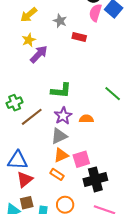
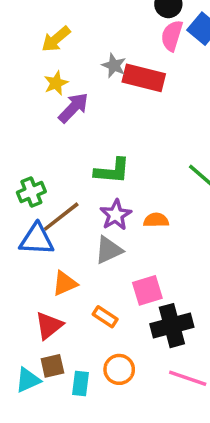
gray star: (60, 21) -> (114, 66), moved
red rectangle: (79, 37) -> (144, 78), size x1.6
orange triangle: (61, 155) -> (65, 283), moved
blue triangle: (18, 160) -> (37, 239), moved

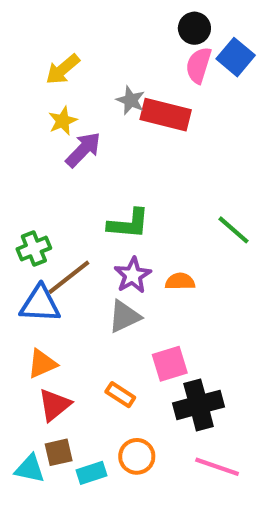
orange triangle: (65, 283) -> (42, 364), moved
cyan triangle: (28, 380) -> (30, 469), turned 36
cyan rectangle: (81, 383) -> (91, 473), turned 65

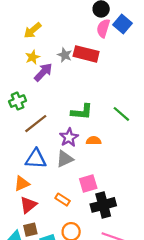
gray star: (131, 100) -> (65, 55), moved
green L-shape: (129, 224) -> (82, 112), moved
green cross: (34, 248) -> (18, 101), moved
brown line: (69, 277) -> (36, 124), moved
blue triangle: (40, 304) -> (36, 159), moved

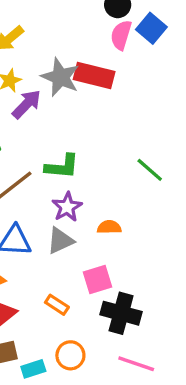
gray star: (65, 55) -> (60, 77), size x1.6
green L-shape: (82, 112) -> (62, 167), moved
orange semicircle: (94, 141) -> (109, 227), moved
black cross: (103, 205) -> (121, 313), turned 30

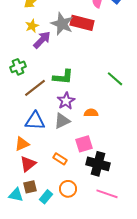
cyan rectangle: (33, 369) -> (46, 197), turned -32

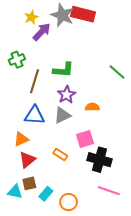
brown line: (35, 88) -> (34, 81), turned -35
orange circle: (68, 189) -> (69, 202), moved

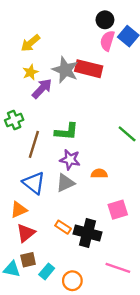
purple star: (66, 95) -> (70, 160), turned -30
blue triangle: (34, 115) -> (34, 183), turned 35
pink square: (85, 139) -> (118, 210), moved
black cross: (99, 160) -> (87, 233), moved

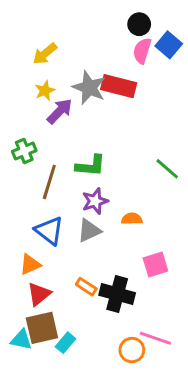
purple star: (70, 160) -> (95, 201), turned -30
brown square: (28, 260) -> (42, 328), size x1.6
orange circle: (72, 281) -> (132, 350), moved

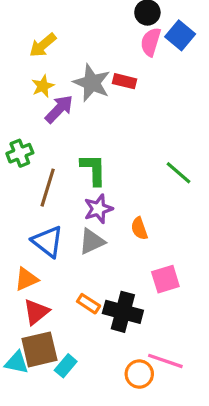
red rectangle: (119, 86) -> (125, 81), size x0.6
green L-shape: (91, 166) -> (93, 170), turned -96
orange semicircle: (132, 219) -> (139, 228), turned -108

